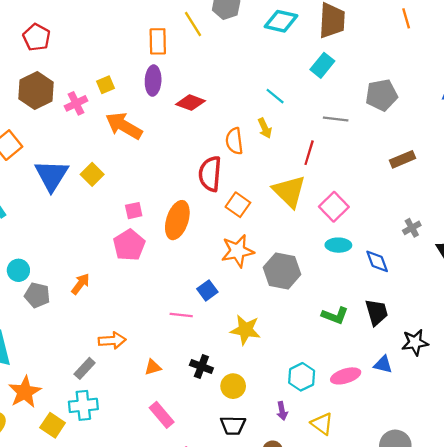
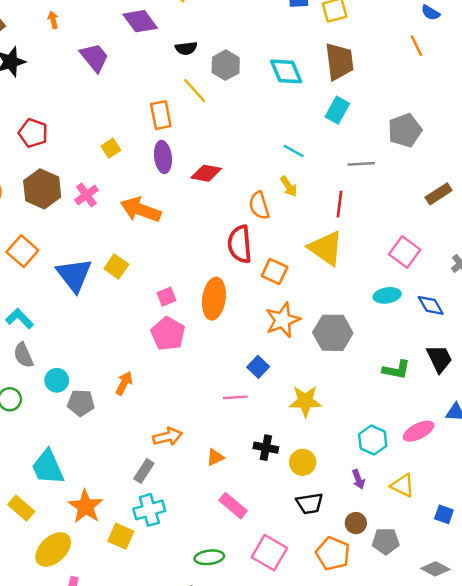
cyan diamond: (281, 21) -> (286, 71), turned 64
yellow square: (106, 85) -> (111, 148), moved
pink square: (334, 207) -> (405, 252), moved

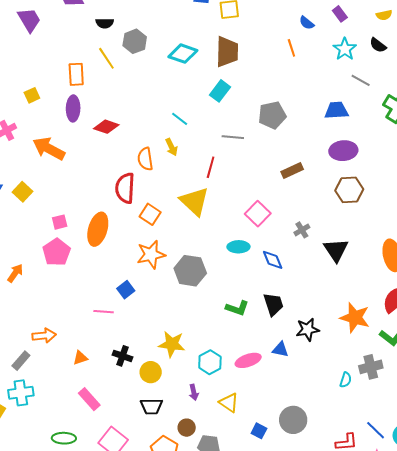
cyan diamond: (286, 71) -> (183, 54), turned -56
orange arrow: (124, 383) -> (15, 273), moved
yellow star: (305, 401) -> (172, 344), moved

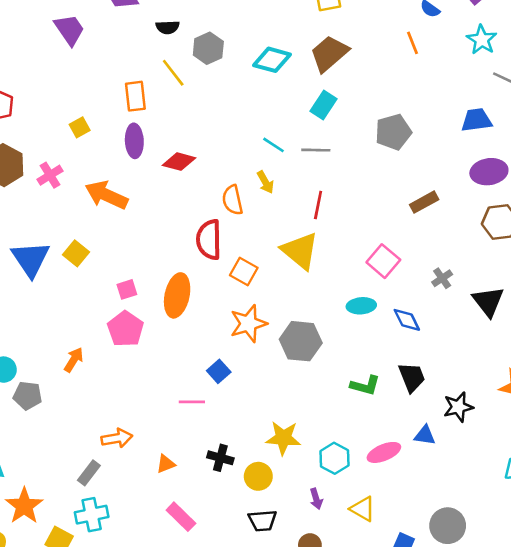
brown trapezoid: (227, 52) -> (329, 53), turned -128
gray line: (233, 137) -> (316, 150), moved

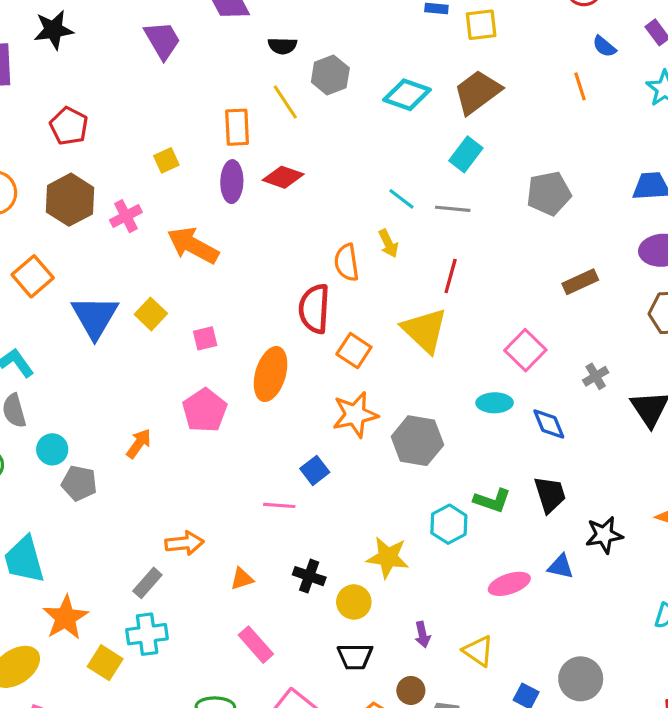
red diamond: (179, 162) -> (283, 177), moved
pink square: (127, 289) -> (205, 338), moved
cyan hexagon: (334, 458) -> (449, 524), moved

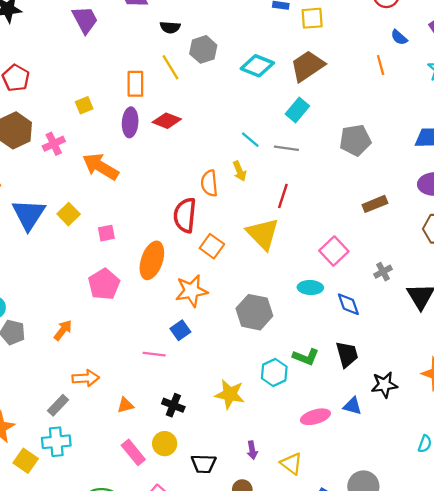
orange star: (355, 415) -> (191, 291), moved
orange arrow: (139, 444) -> (63, 330), moved
yellow circle: (354, 602) -> (165, 444), moved

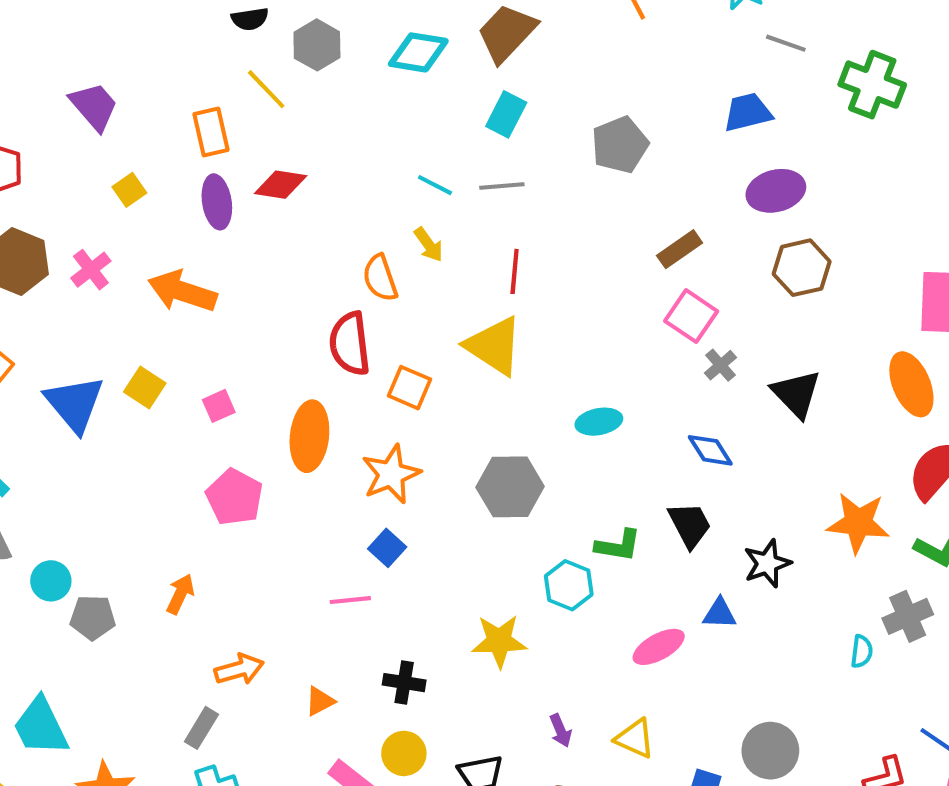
purple trapezoid: (85, 20) -> (94, 106), moved
pink square: (334, 251) -> (691, 316), moved
blue diamond: (348, 304) -> (710, 450), moved

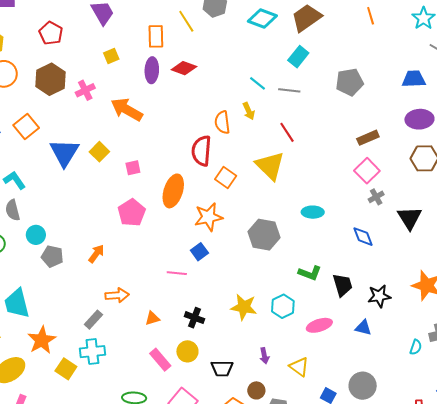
red line: (515, 271) -> (287, 132), turned -50
black trapezoid: (690, 525) -> (343, 285), moved
cyan hexagon: (569, 585) -> (283, 306), moved
blue triangle: (720, 613) -> (363, 328), moved

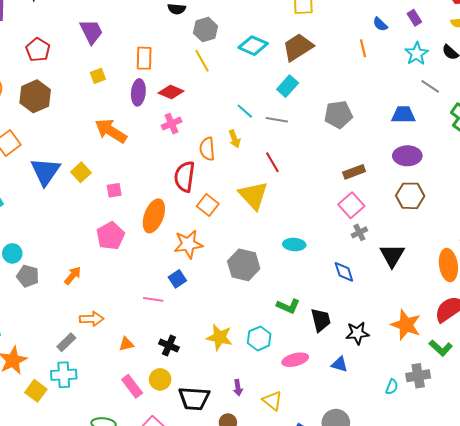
yellow line: (186, 21) -> (202, 61), moved
pink cross: (85, 90) -> (171, 124), moved
black trapezoid: (222, 368) -> (194, 398), size x1.4

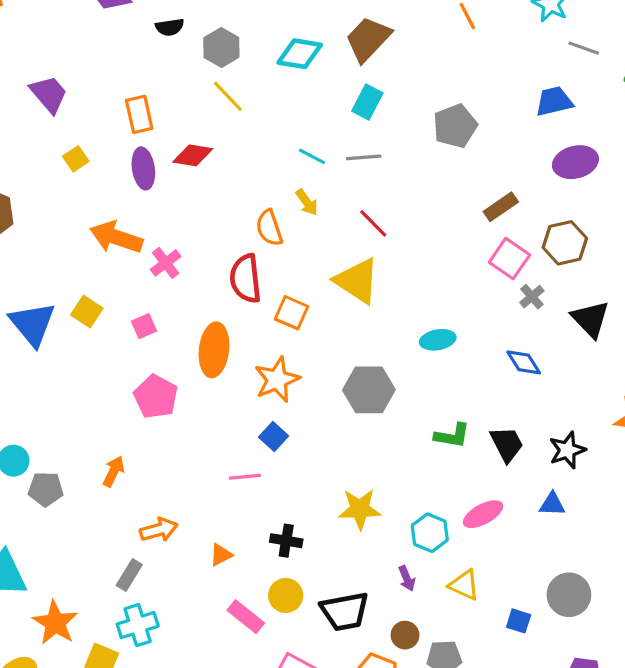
pink cross: (171, 124) -> (166, 263), moved
brown hexagon: (410, 196) -> (565, 243), moved
cyan hexagon: (259, 338) -> (430, 533), moved

